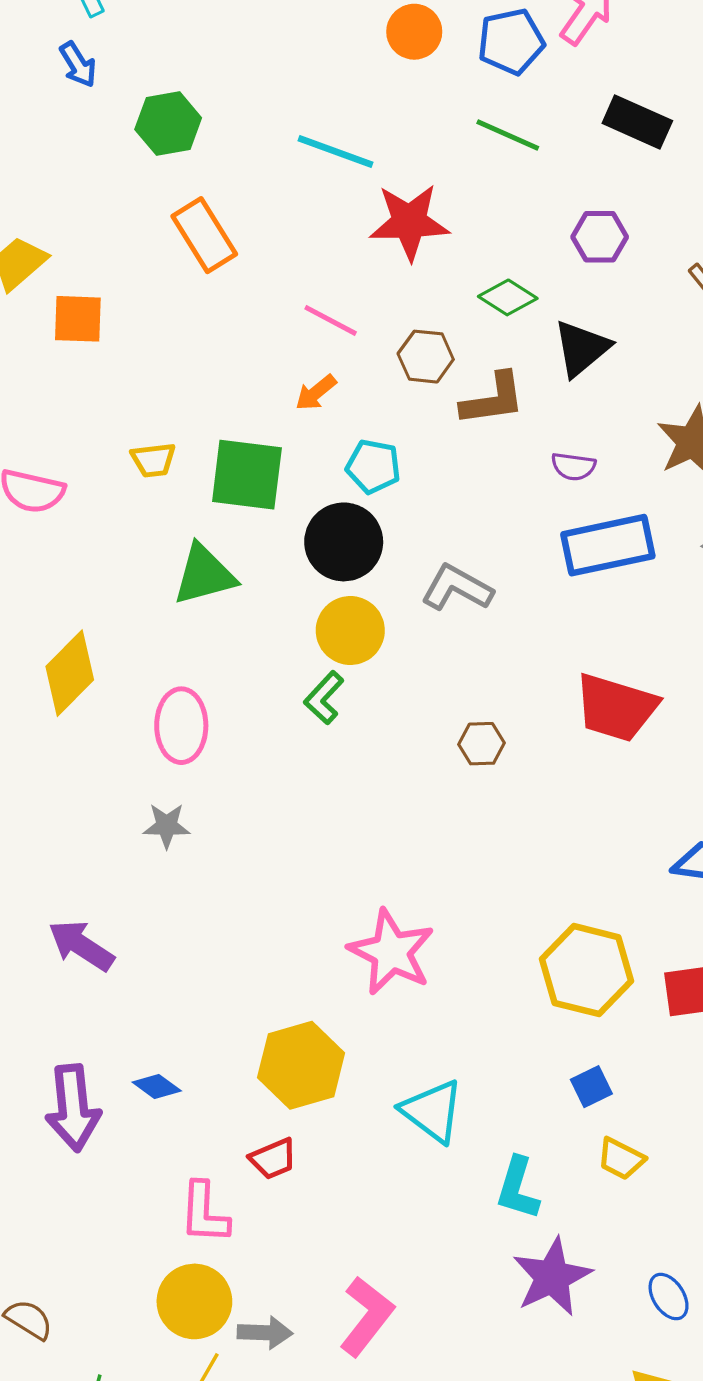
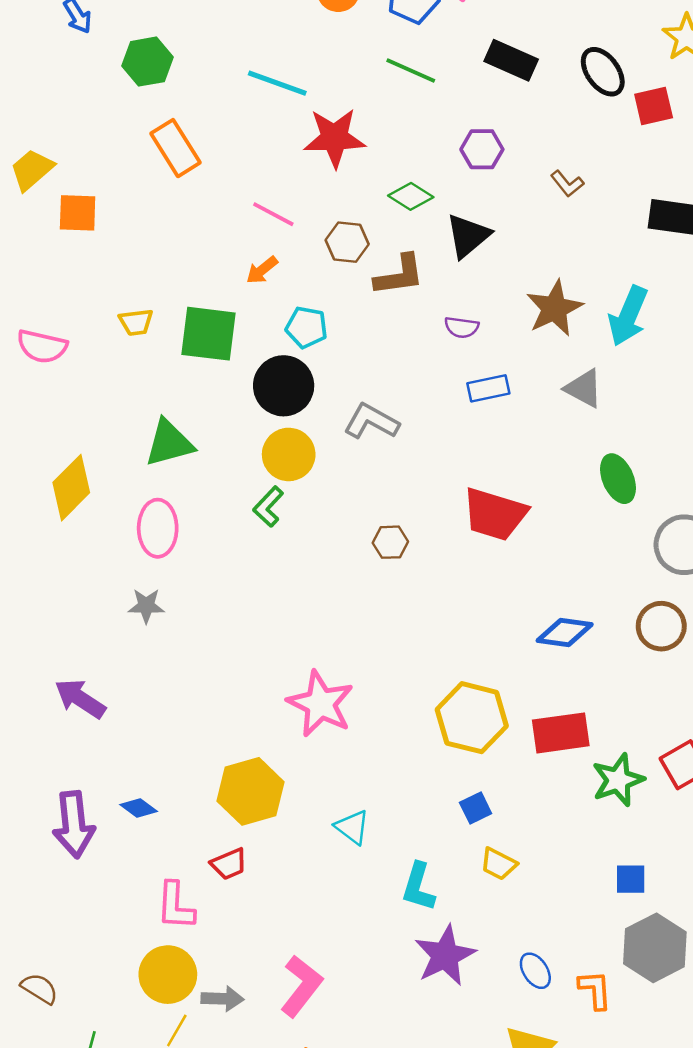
blue rectangle: (608, 545) -> (488, 388), size x0.6
green triangle: (204, 575) -> (169, 443), moved
cyan triangle: (432, 1111) -> (352, 827), size x0.7

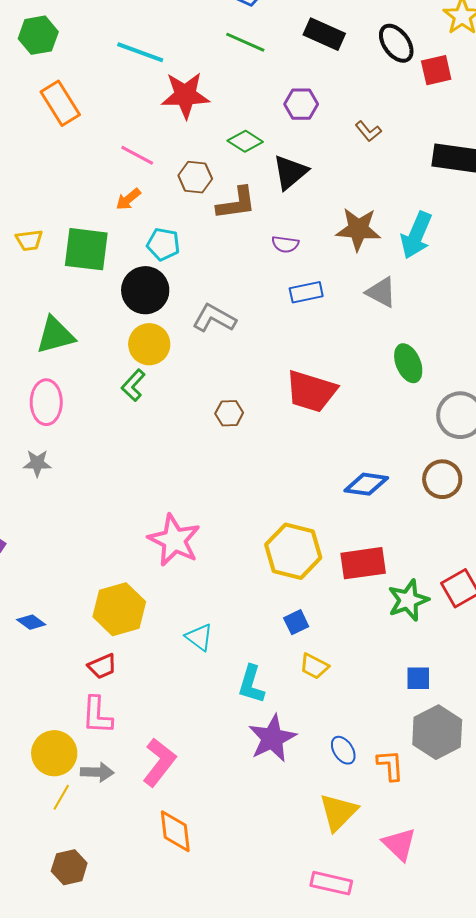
brown star: (554, 308) -> (358, 229), turned 30
pink L-shape: (175, 906) -> (97, 715), moved

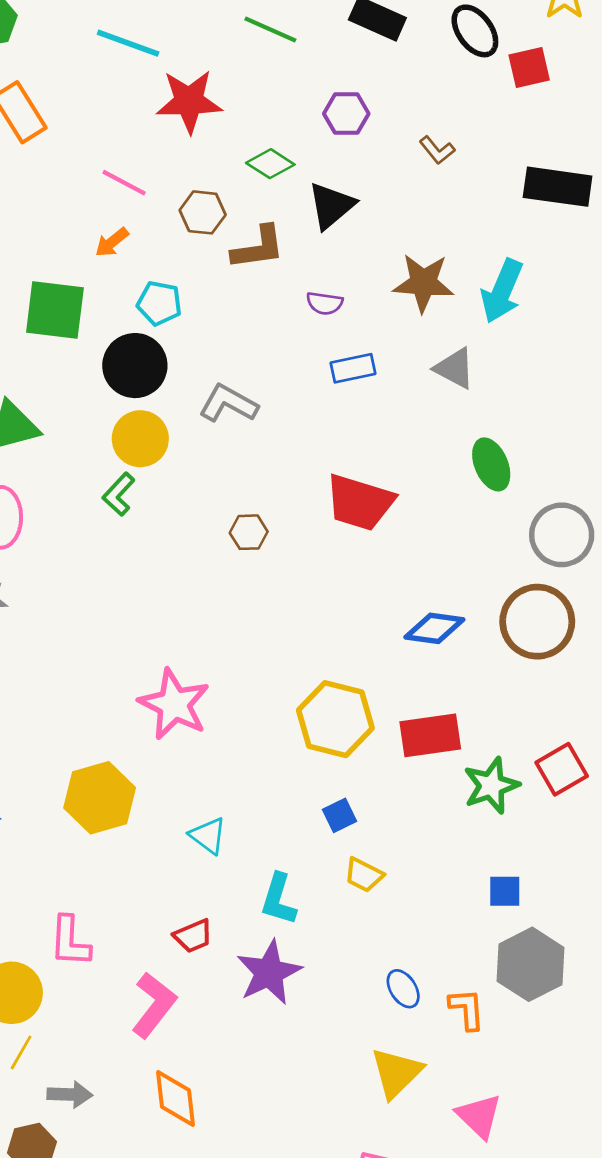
brown circle: (442, 479) -> (537, 622), size x1.4
red trapezoid: (102, 666) -> (193, 936), moved
purple star: (272, 738) -> (269, 972), moved
gray arrow: (97, 772) -> (70, 1094), moved

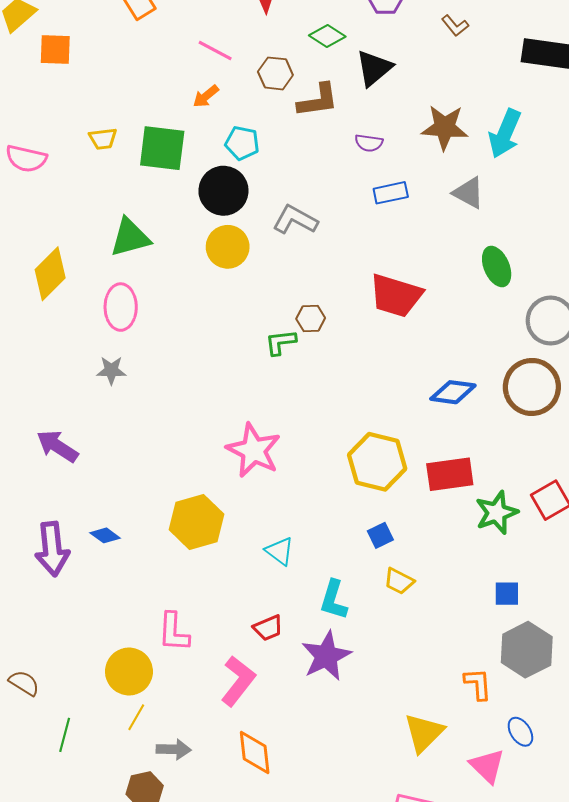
green L-shape: (119, 494) -> (281, 342), moved, turned 40
blue ellipse: (403, 989) -> (520, 732), moved

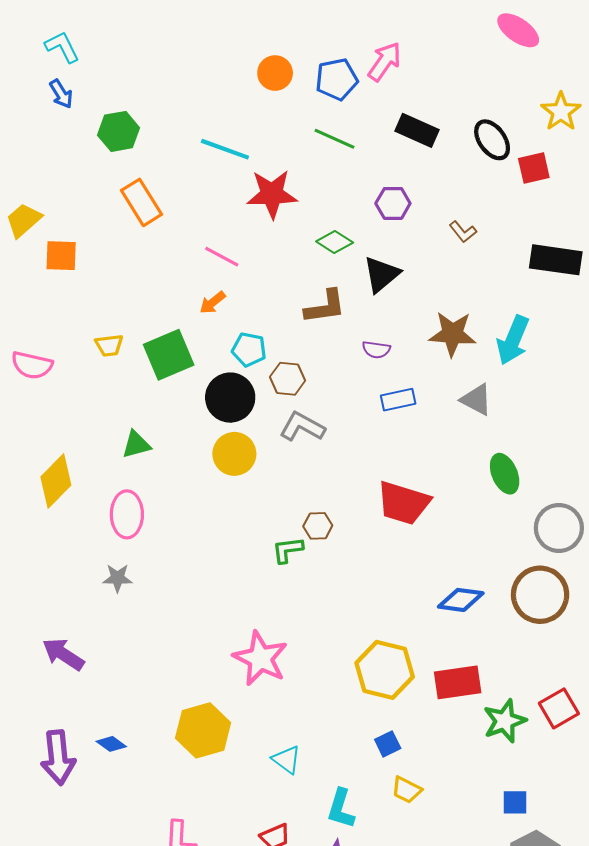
brown hexagon: (275, 73) -> (288, 379), moved
green square: (162, 148) -> (169, 355), turned -30
green triangle: (130, 237) -> (136, 444), size x0.7

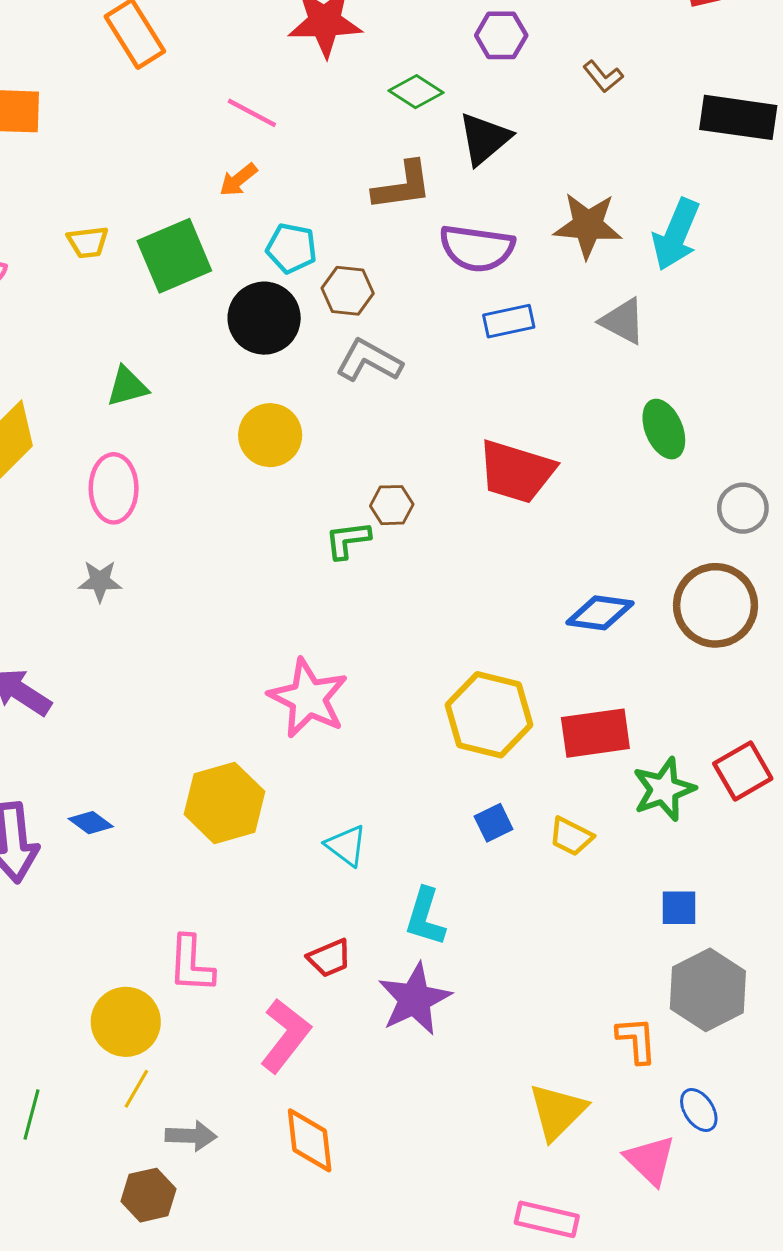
purple semicircle: (376, 350) -> (477, 248), size x1.8
yellow circle: (234, 454) -> (270, 435), moved
gray circle: (559, 528) -> (743, 508), size x0.7
yellow trapezoid: (407, 790) -> (571, 836), moved

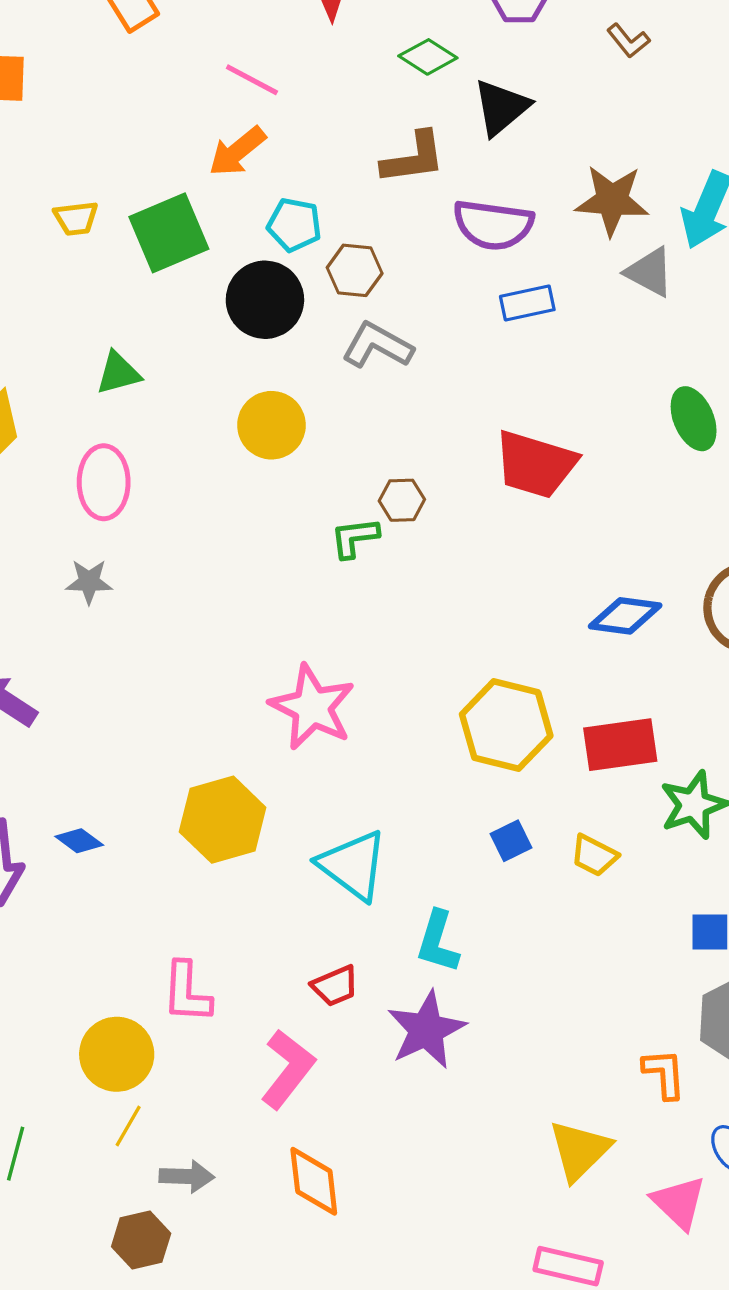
orange arrow: (238, 180) -> (237, 151), size x1.4
gray triangle: (623, 321) -> (650, 272), moved
cyan triangle: (346, 846) -> (353, 865), size x1.6

